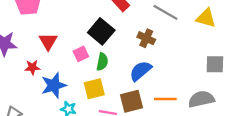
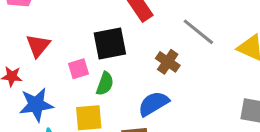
black square: (101, 31) -> (110, 43), turned 30

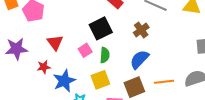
brown cross: (168, 62) -> (141, 30), turned 35

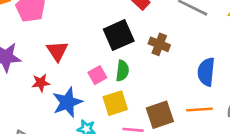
brown cross: (141, 30) -> (159, 44), moved, turned -35
pink square: (85, 50) -> (97, 75), moved
blue semicircle: (139, 59) -> (206, 72), moved, turned -40

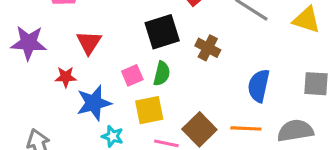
brown square: (160, 115) -> (199, 129), turned -32

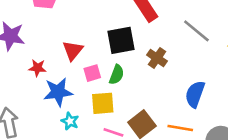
red triangle: (89, 42) -> (73, 50), moved

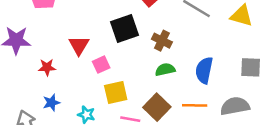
green semicircle: (117, 75) -> (165, 70), moved, turned -114
blue star: (58, 92) -> (51, 103), moved, size x0.6

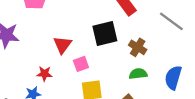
red star: (47, 67) -> (44, 74), moved

